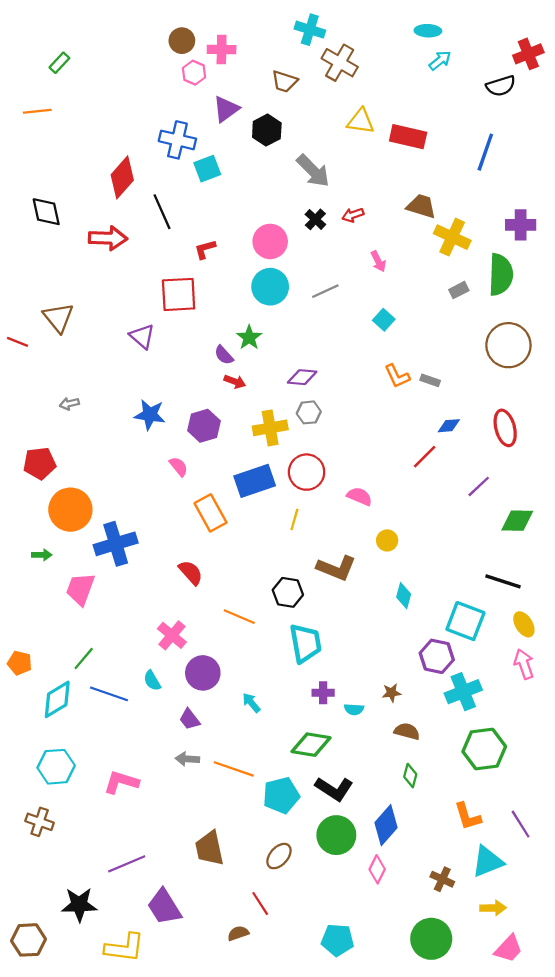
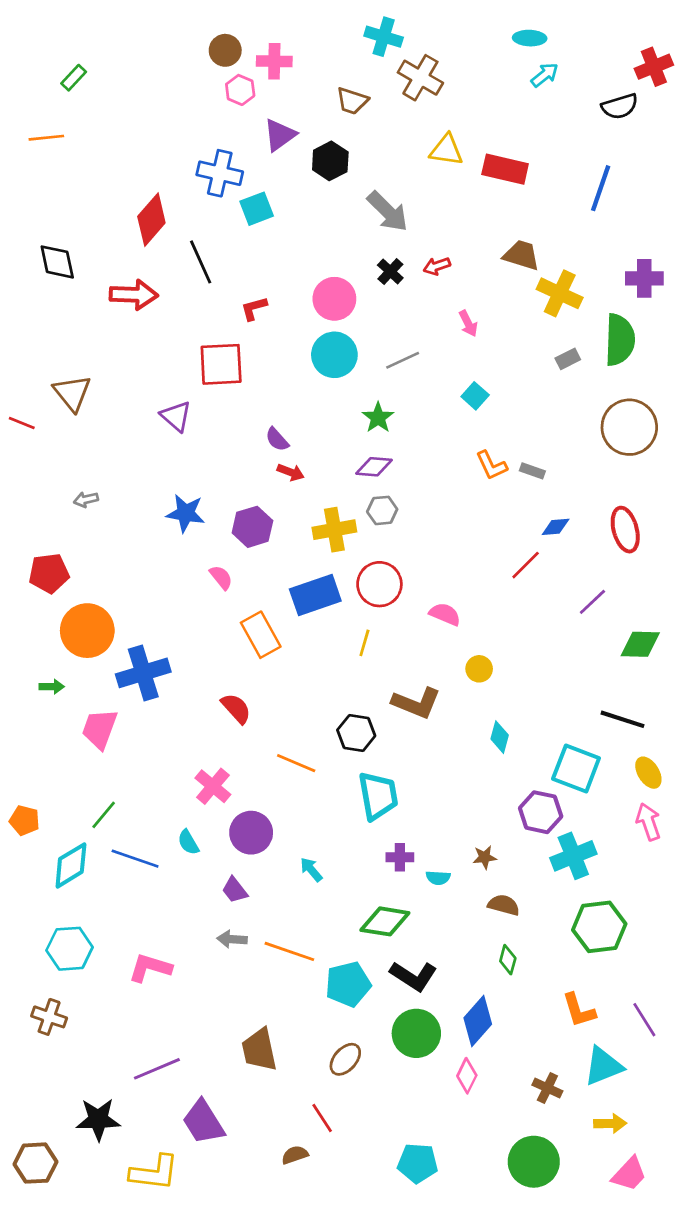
green star: (249, 337) -> (378, 418), moved

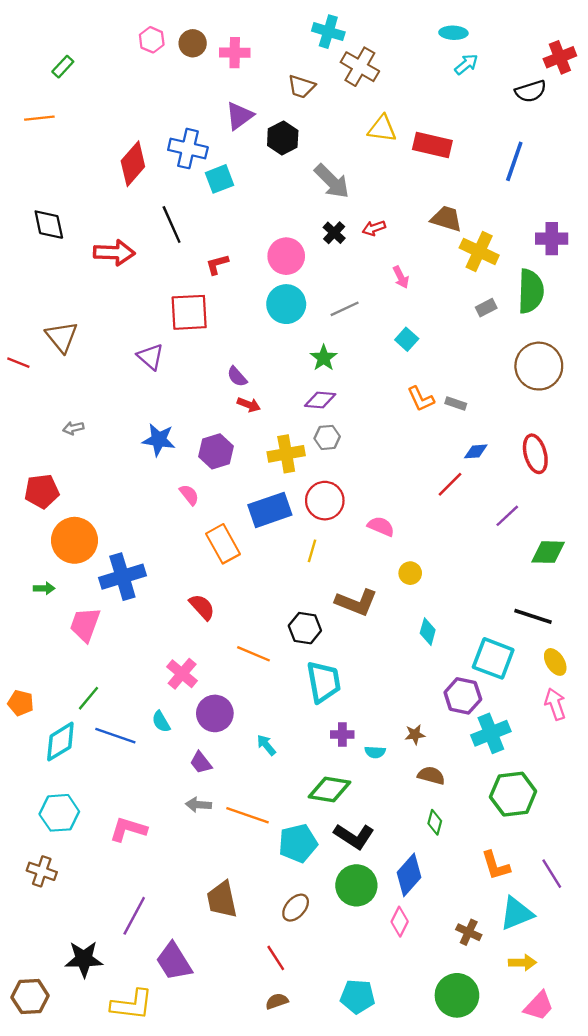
pink hexagon: (240, 90) -> (152, 40), moved
red diamond: (151, 220) -> (133, 164), moved
purple line: (157, 1069) -> (134, 916), turned -39
brown semicircle: (295, 1155) -> (277, 1001), moved

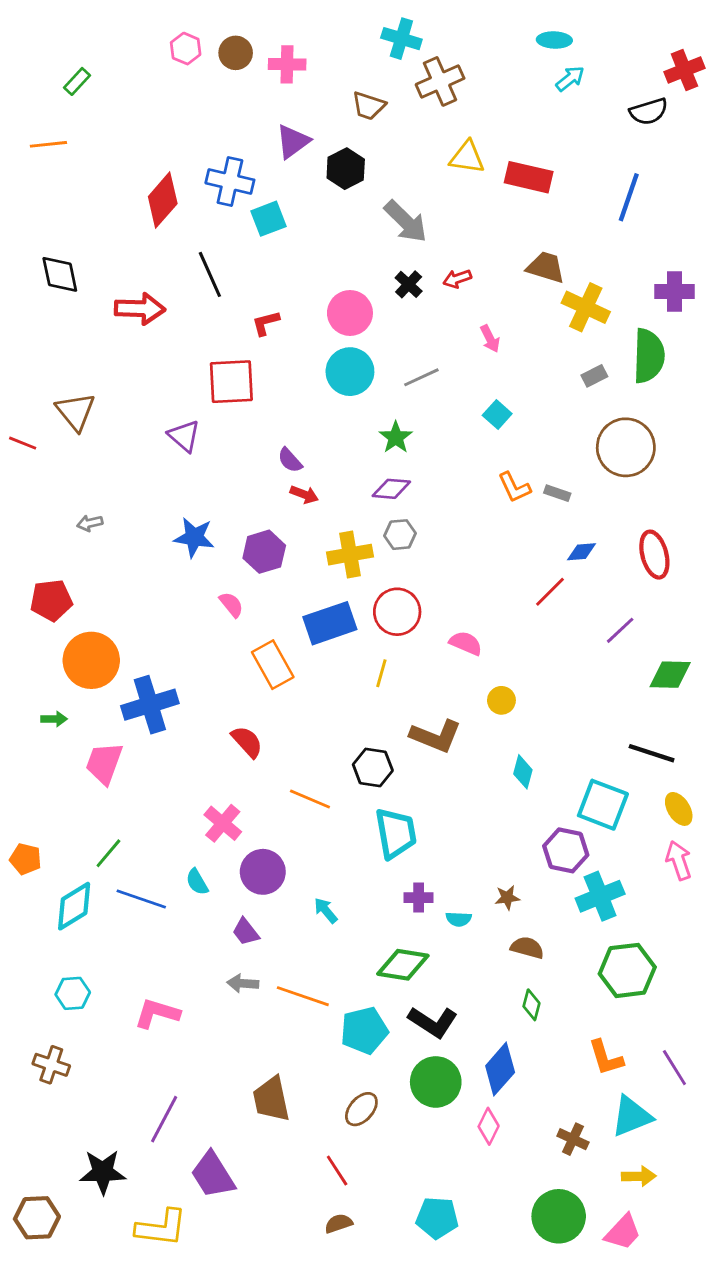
brown cross: (360, 67) -> (440, 81), turned 36
brown circle: (539, 366) -> (626, 447), moved
cyan hexagon: (59, 813) -> (73, 993), size x0.7
pink trapezoid: (539, 1006) -> (623, 1232), moved

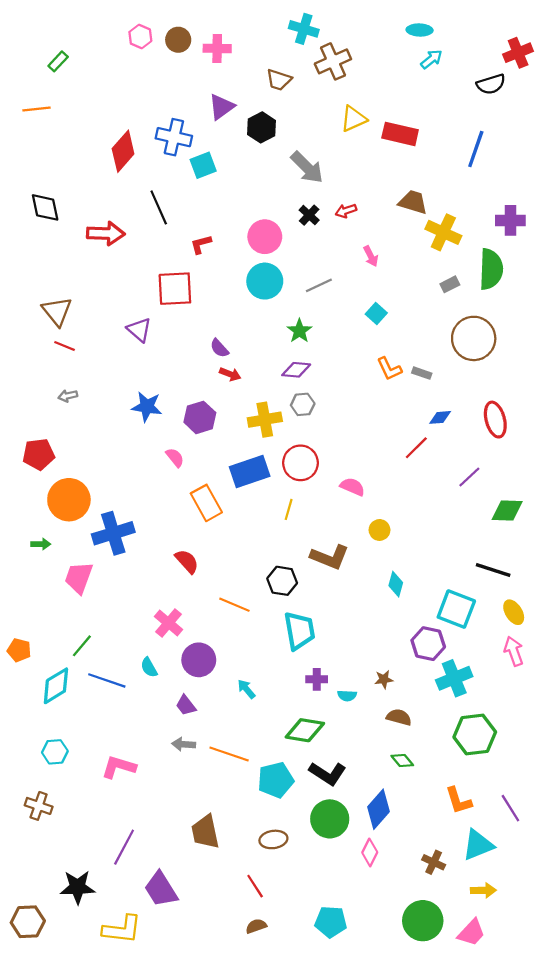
yellow triangle: (467, 157) -> (354, 119), turned -32
red line: (23, 443) -> (65, 346), moved
green diamond: (531, 1005) -> (402, 760), turned -55
brown ellipse: (361, 1109) -> (273, 839), turned 40

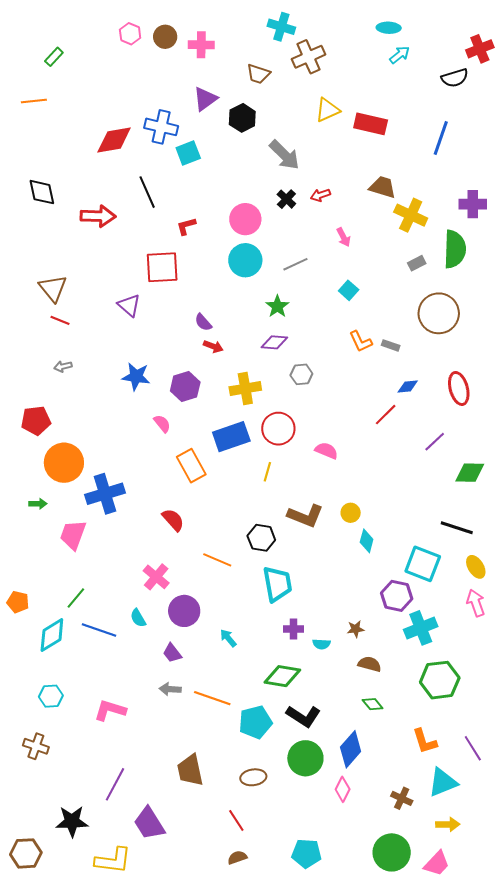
red diamond: (123, 151) -> (114, 140), turned 39
gray hexagon: (303, 404) -> (301, 374), moved
yellow circle: (379, 530) -> (351, 513), moved

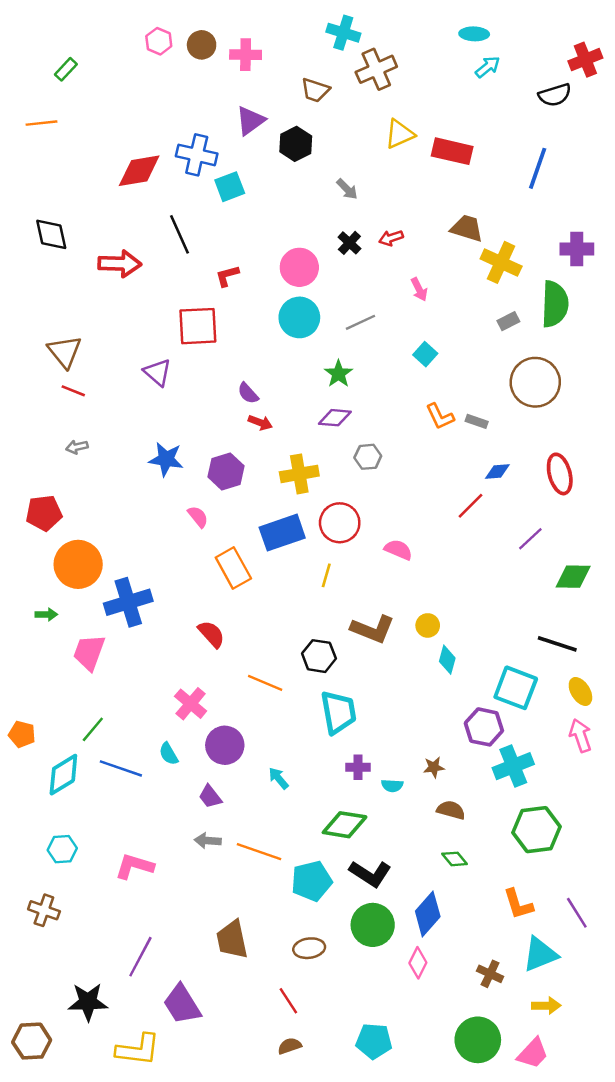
gray arrow: (284, 155) -> (347, 189), size x0.6

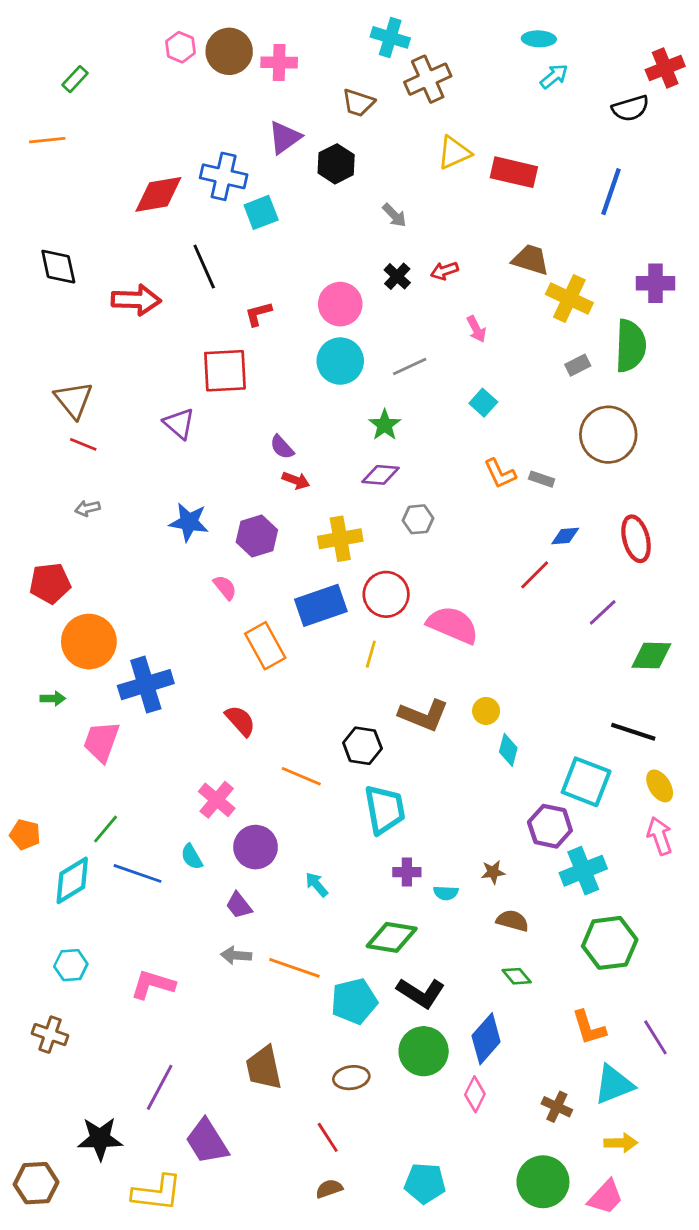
brown circle: (202, 45) -> (229, 51), size x1.4
pink semicircle: (398, 550) -> (453, 625), size x1.6

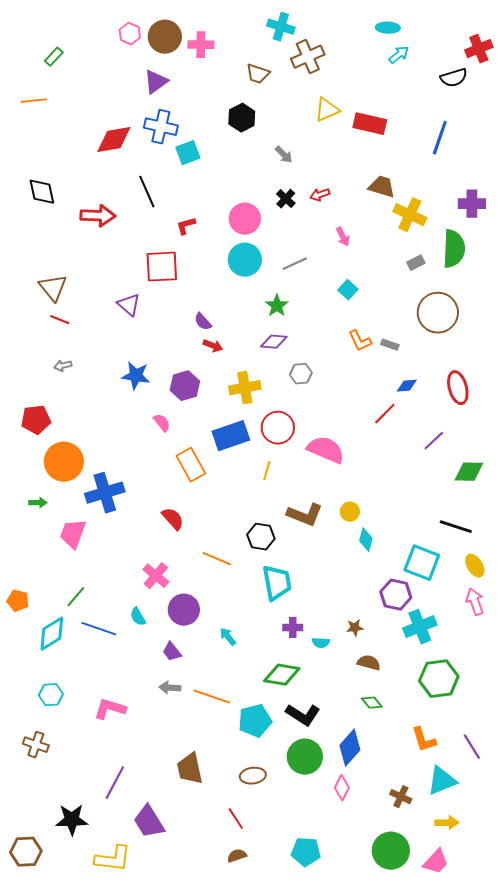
purple triangle: (285, 137) -> (156, 82), moved

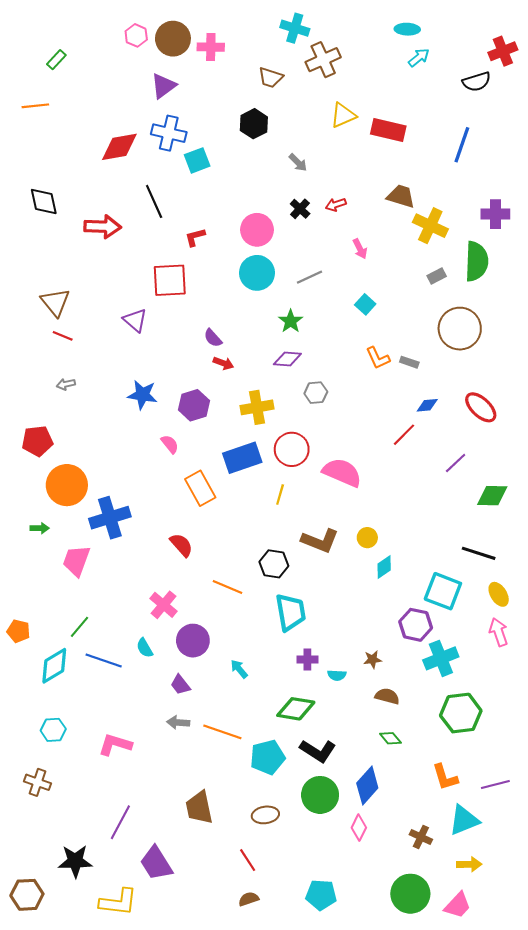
red ellipse: (458, 388) -> (481, 407), turned -32
cyan diamond: (366, 540) -> (384, 567), turned 40
purple line: (472, 747) -> (495, 784), turned -72

